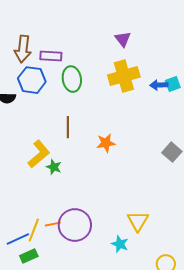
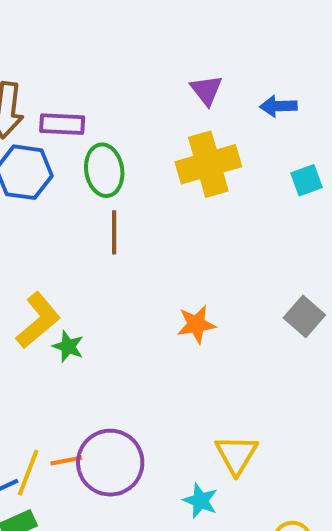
blue arrow: (159, 85) -> (278, 106), moved
brown line: (68, 127) -> (114, 232), moved
orange star: (106, 143) -> (196, 324), moved

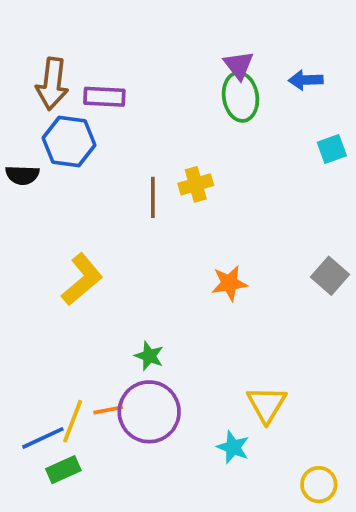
yellow cross: (208, 164) -> (196, 184), moved, size x0.6
green ellipse: (104, 170) -> (240, 97), moved
green star: (68, 346) -> (149, 356), moved

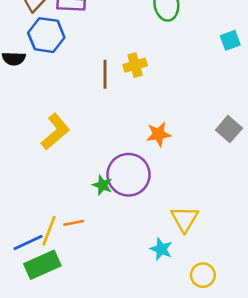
purple circle: (149, 412) -> (129, 175), moved
green rectangle: (63, 470) -> (42, 265), size x1.5
yellow circle: (319, 485) -> (203, 275), moved

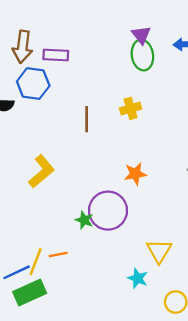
yellow cross: (135, 65) -> (131, 108), moved

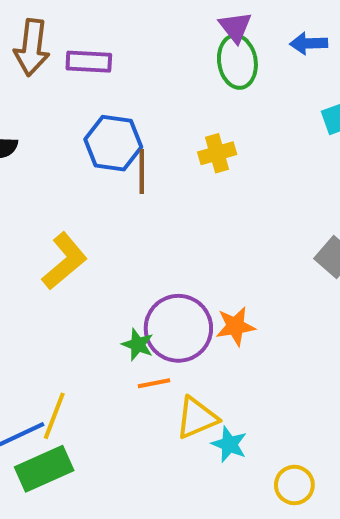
blue hexagon: (33, 84) -> (113, 143), moved
orange star: (135, 174) -> (235, 326), moved
yellow triangle: (159, 251) -> (197, 418), moved, turned 36
orange line: (58, 255) -> (154, 383), moved

